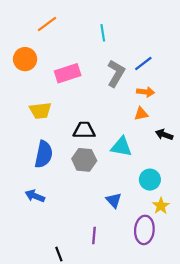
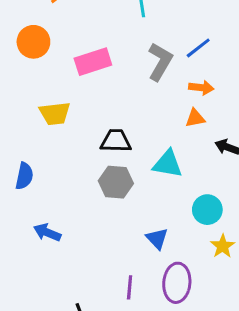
blue semicircle: (44, 154) -> (24, 176), moved, size x0.7
purple ellipse: (144, 230) -> (177, 283), moved

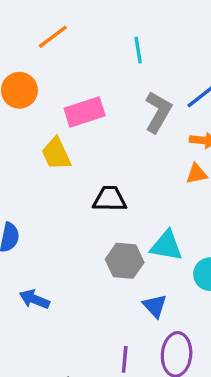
yellow trapezoid: (55, 113) -> (56, 154), moved, turned 72
cyan triangle: (168, 164) -> (167, 246), moved
gray hexagon: (116, 182) -> (125, 261), moved

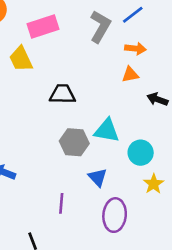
purple line: (125, 359) -> (61, 203), moved

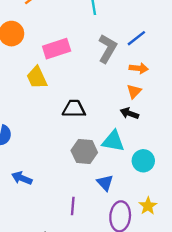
orange triangle: (130, 75) -> (134, 91), turned -35
black arrow: (157, 99) -> (129, 113), moved
yellow star: (154, 184) -> (148, 206), moved

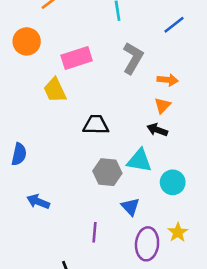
blue line: (136, 38) -> (174, 25), moved

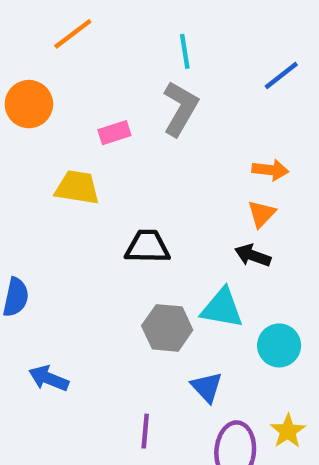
pink rectangle: (77, 58) -> (114, 133), size x0.6
gray L-shape: (133, 58) -> (180, 108), moved
yellow trapezoid: (55, 90) -> (77, 187), turned 124

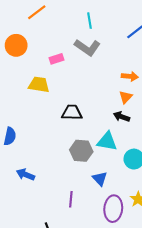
gray L-shape: (180, 108) -> (87, 47), turned 95

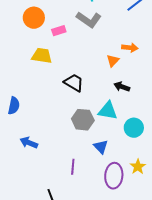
orange circle: (16, 45) -> (34, 18), moved
orange triangle: (126, 97) -> (113, 61), moved
black trapezoid: (72, 113) -> (74, 83), turned 30

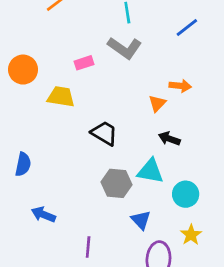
orange circle: (34, 18) -> (23, 70), moved
purple line: (73, 167) -> (88, 247), moved
yellow star: (138, 167) -> (191, 235), moved

